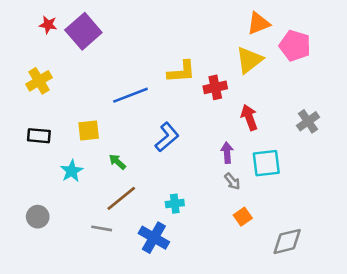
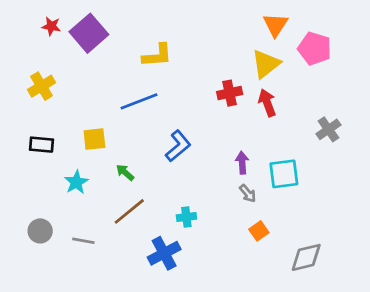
orange triangle: (258, 23) -> (276, 25), turned -35
yellow L-shape: (181, 72) -> (157, 55), moved
red arrow: (249, 117) -> (267, 103), moved
gray line: (102, 228) -> (83, 241), moved
blue cross: (154, 238) -> (164, 253), turned 32

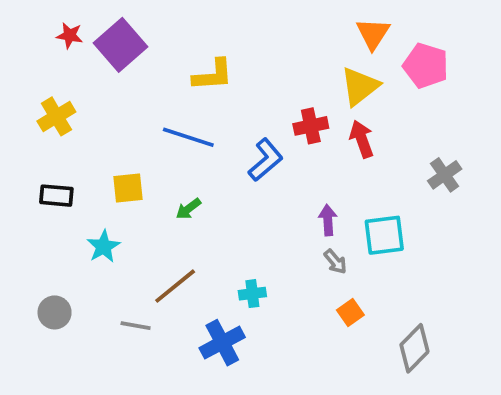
blue line: (139, 101) -> (188, 137), turned 39
blue L-shape: (178, 146) -> (266, 160), moved
green arrow: (125, 172) -> (188, 209), moved, turned -78
gray line: (83, 241) -> (136, 326), moved
gray diamond: (306, 257) -> (414, 348), turned -32

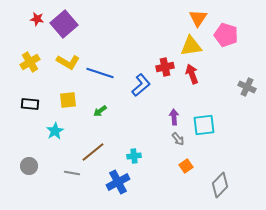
yellow L-shape: (213, 75) -> (68, 62), moved, turned 35
yellow triangle: (360, 86) -> (191, 46), turned 30
gray cross: (445, 175) -> (247, 87), moved, turned -30

